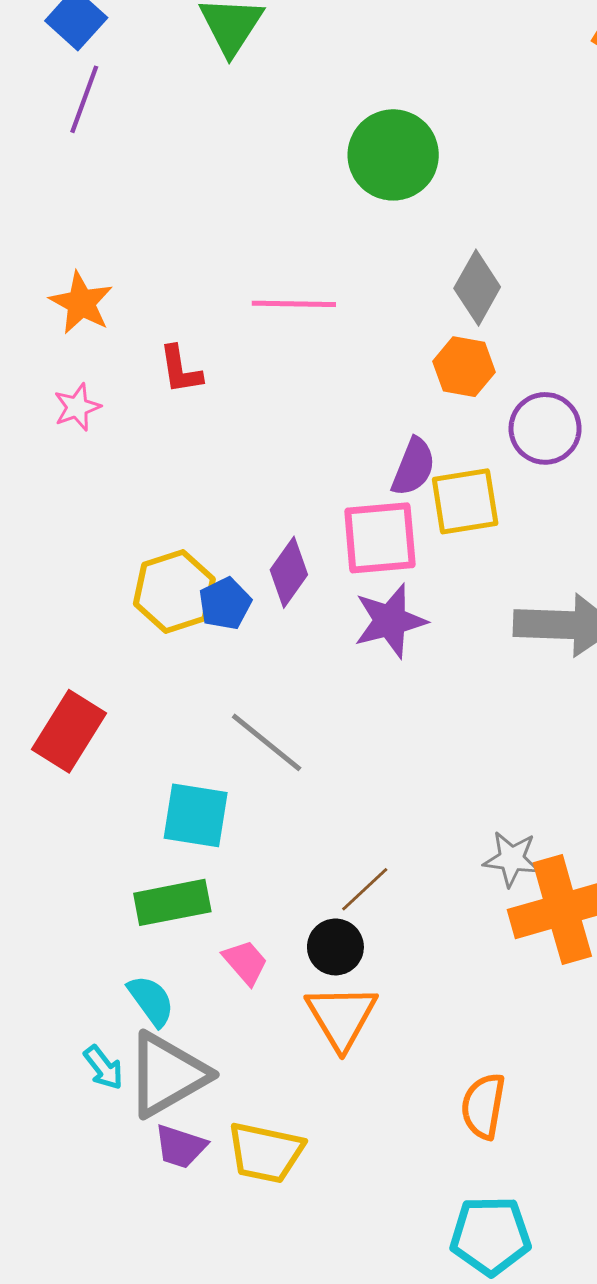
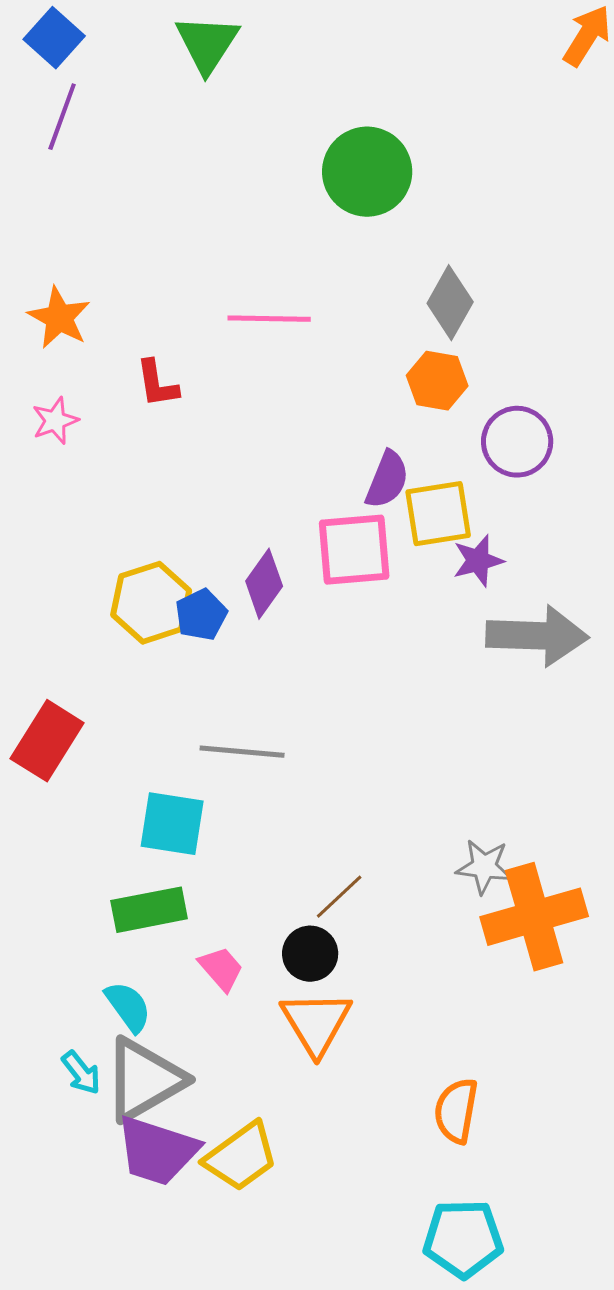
purple star: (390, 621) -> (478, 561), moved, size x0.7
gray line: (267, 742) -> (242, 752), turned -34
purple trapezoid: (180, 1146) -> (157, 1151), size x1.6
yellow trapezoid: (266, 1153) -> (241, 1157), turned -48

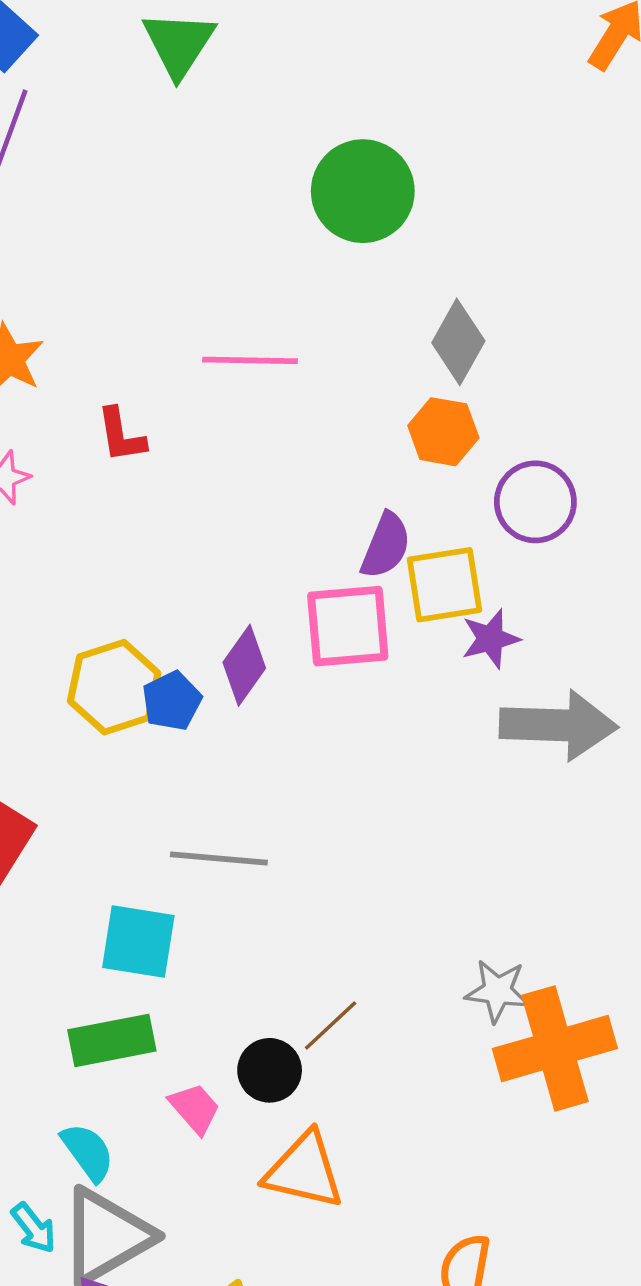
black circle: (310, 954) -> (270, 1070), moved
orange triangle: (316, 1023) -> (304, 1170), turned -46

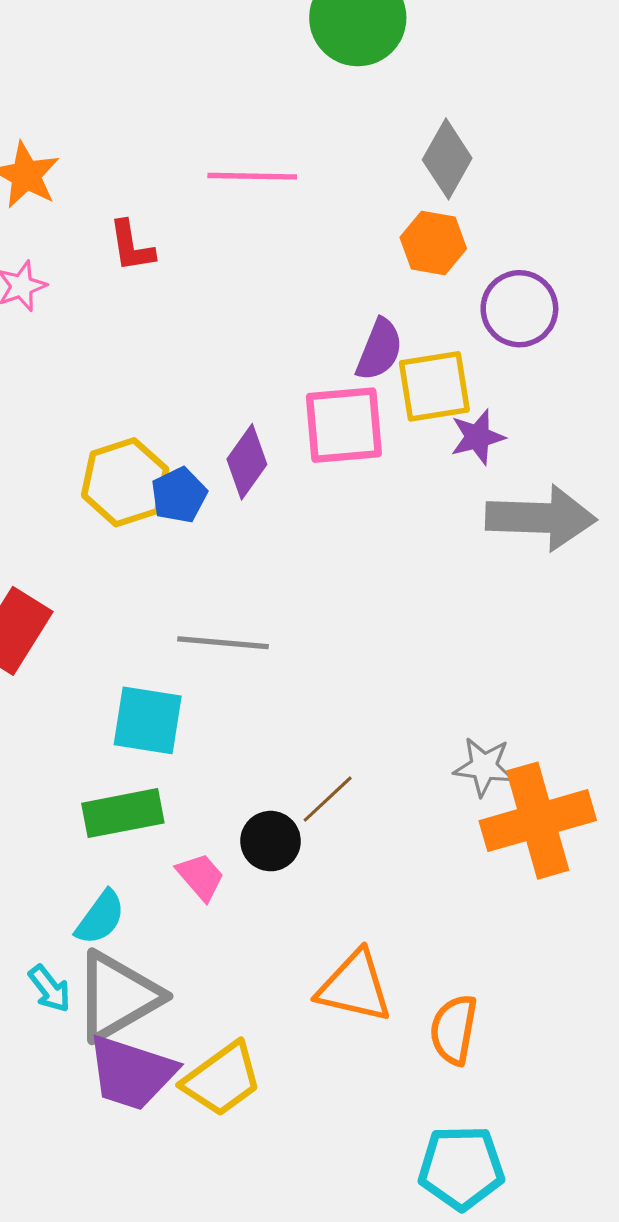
cyan semicircle: (88, 1152) -> (100, 918), turned 72
orange triangle: (304, 1170) -> (355, 987), moved

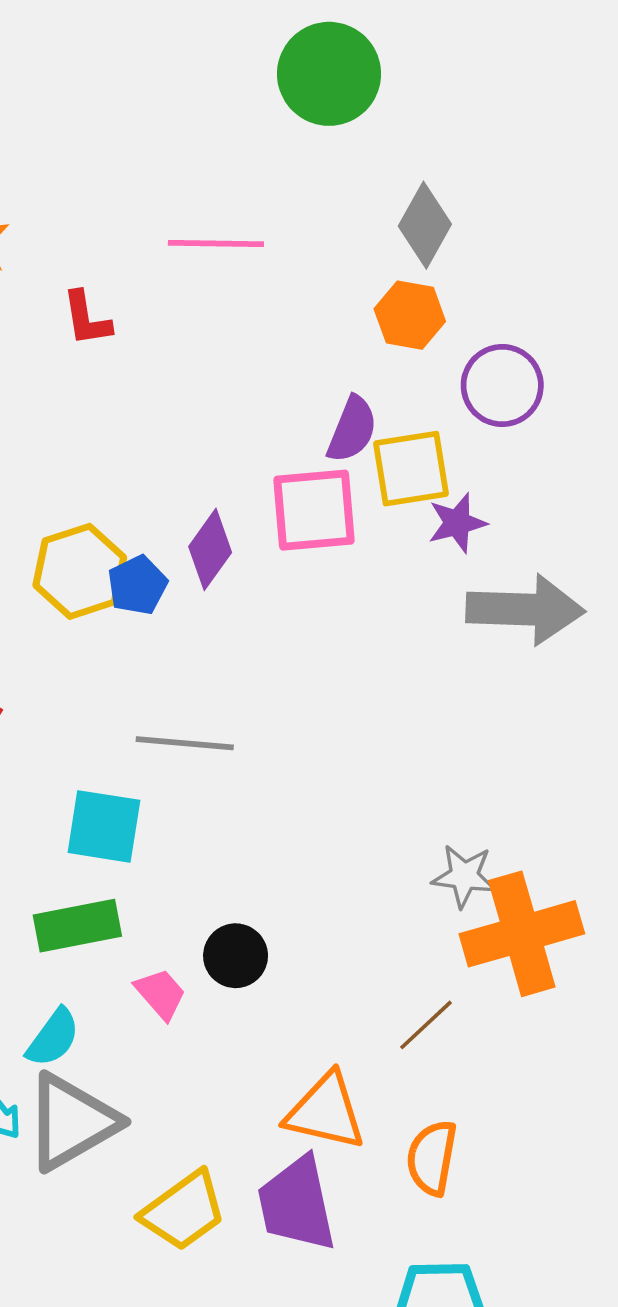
brown line: (328, 799) -> (426, 1025), moved
purple trapezoid: (132, 1073) -> (297, 1204), moved, turned 60

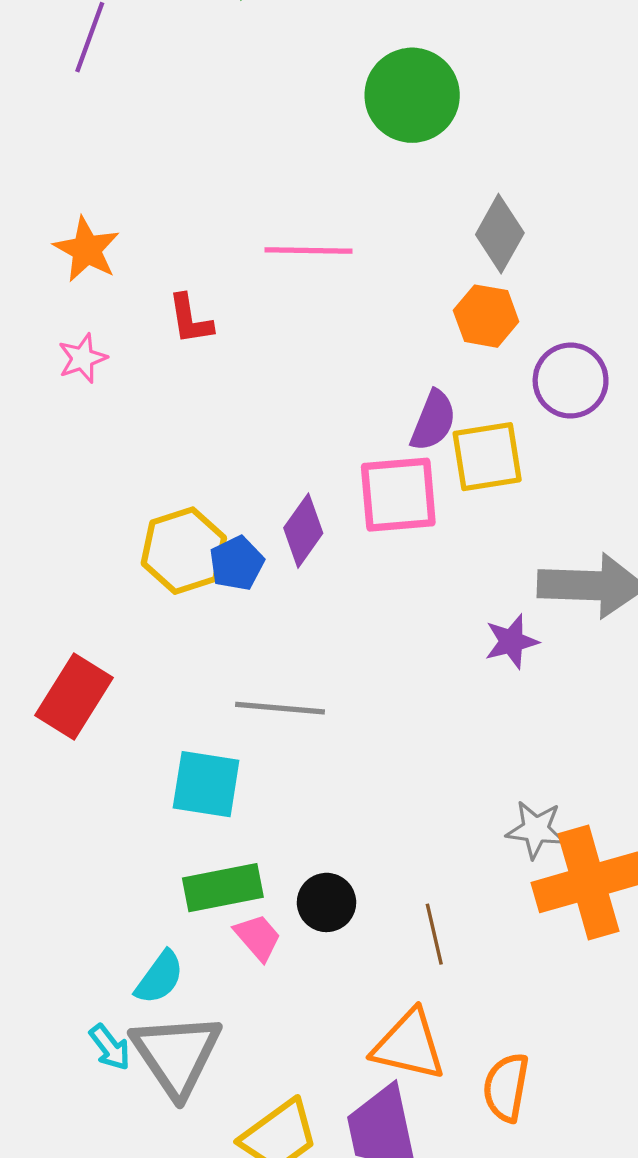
purple star: (457, 523) -> (511, 641), moved
green rectangle: (77, 926) -> (223, 888), moved
brown line: (426, 1025) -> (434, 934), moved, turned -60
gray triangle: (72, 1122) -> (176, 1055), turned -34

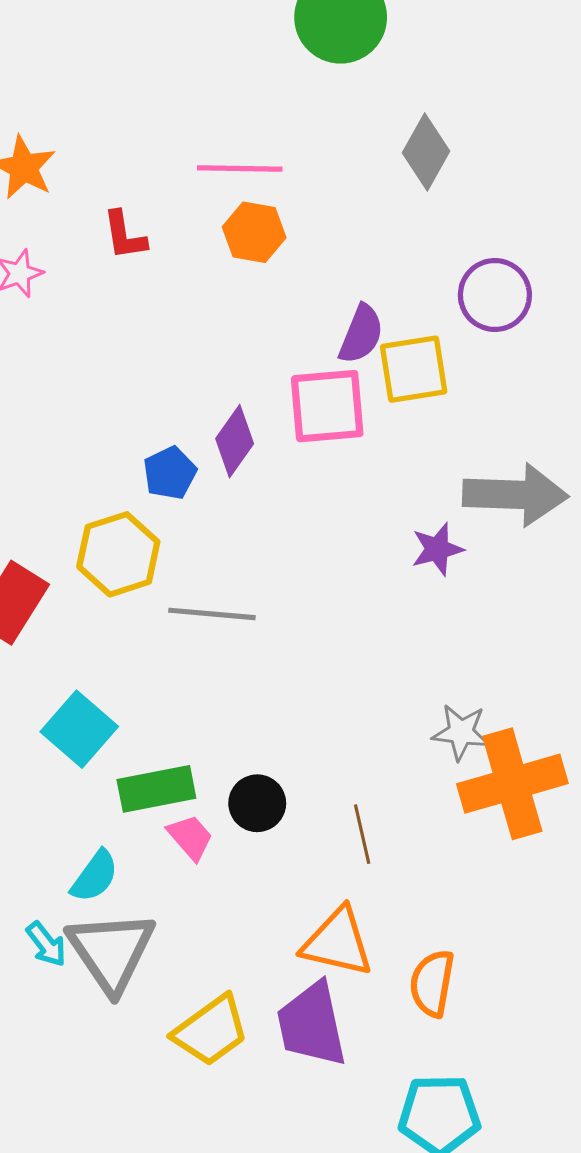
orange hexagon: (486, 316) -> (254, 232), moved
yellow hexagon: (184, 551) -> (118, 554), moved
cyan square: (206, 784) -> (79, 729), moved, turned 32

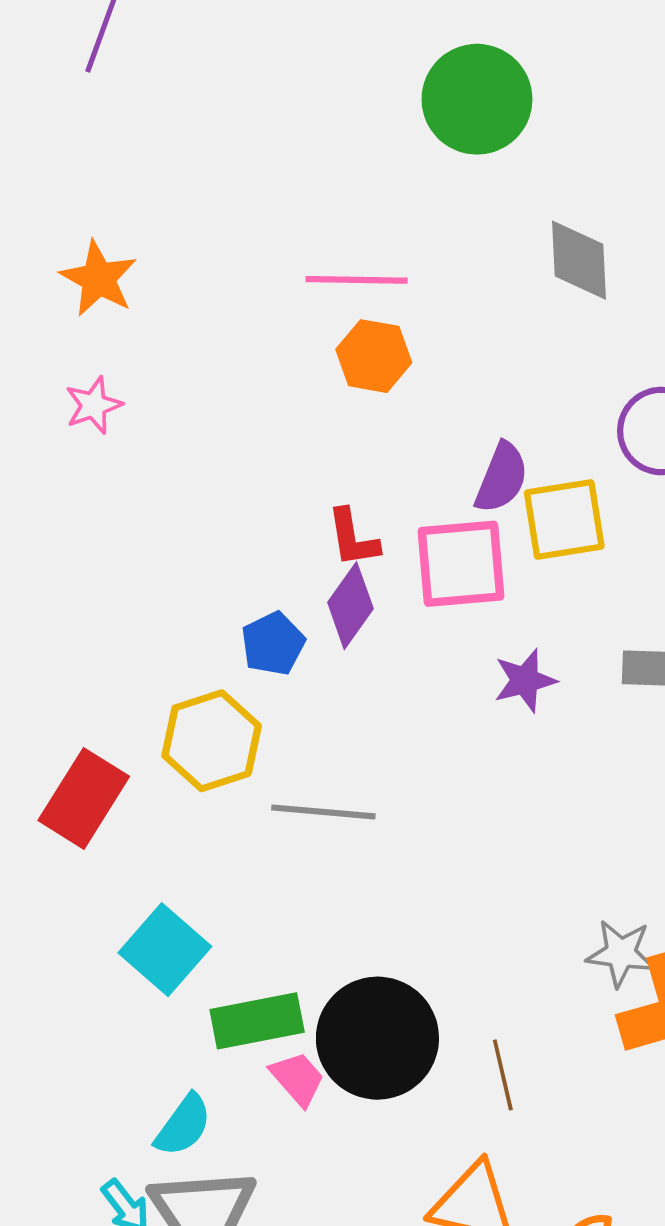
gray diamond: (426, 152) -> (579, 260), turned -32
red L-shape: (125, 235) -> (353, 538), moved
purple star: (437, 549) -> (525, 680), moved
black circle: (257, 803) -> (377, 1038), size x1.8

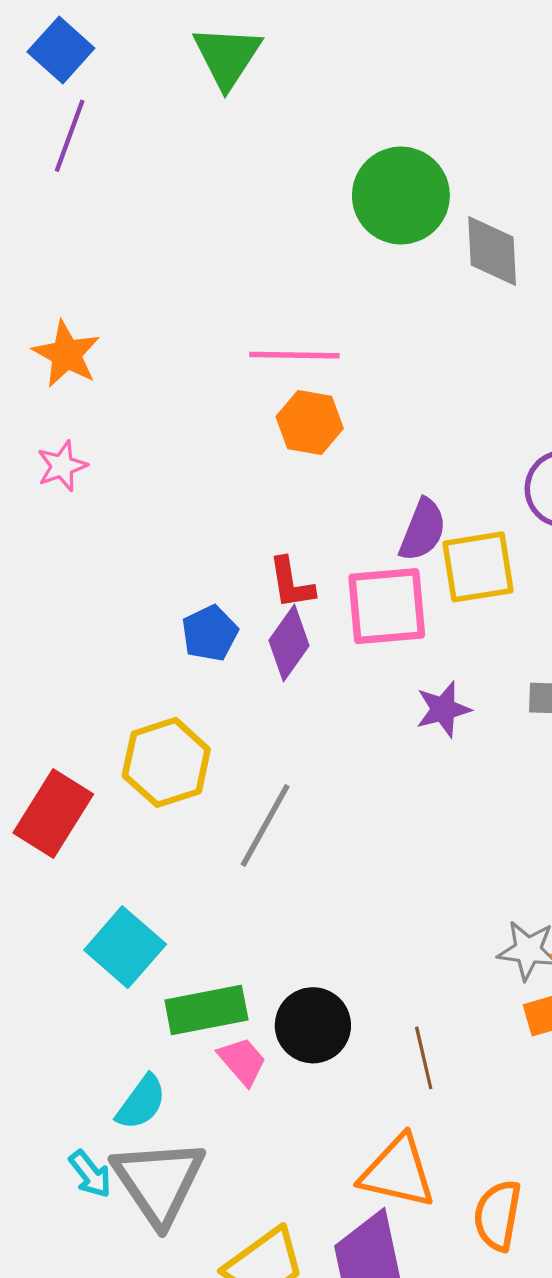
gray diamond: (579, 260) -> (492, 251), moved
blue pentagon: (273, 644) -> (210, 633), moved
gray line: (323, 812) -> (265, 825), turned -66
black circle: (377, 1038) -> (313, 1025), size x0.7

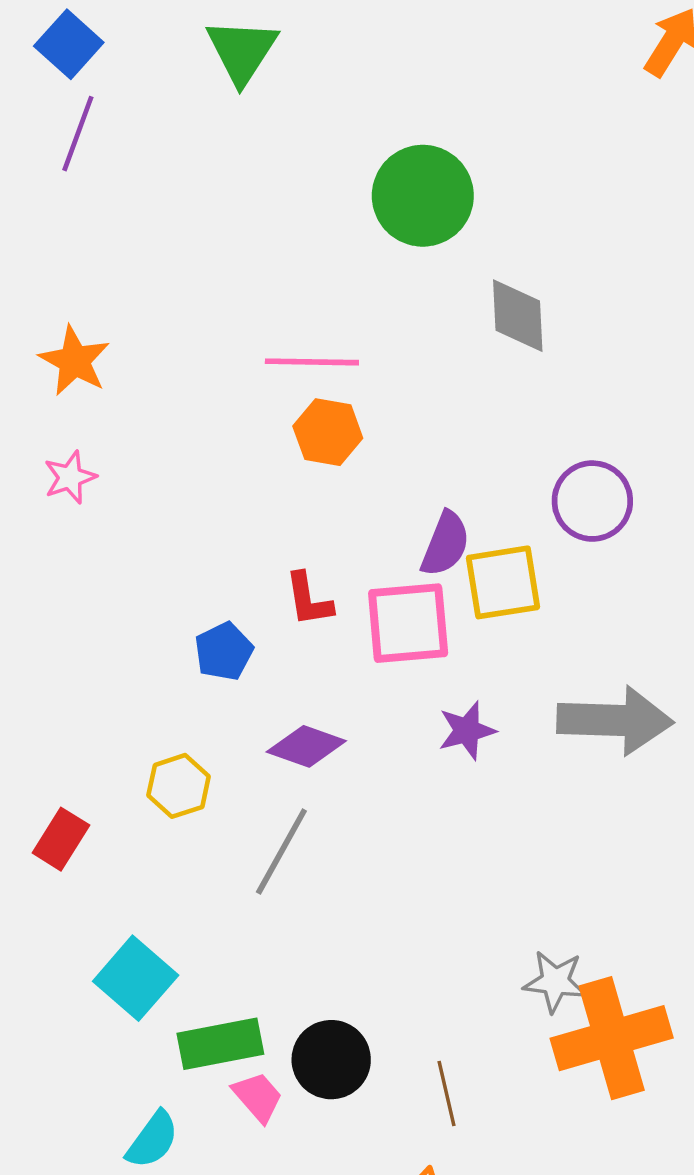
gray diamond: (492, 251) -> (518, 316), moved
purple diamond: (289, 643) -> (306, 746), moved, turned 74
yellow hexagon: (166, 762) -> (179, 786), size x0.7
red rectangle: (53, 813) -> (61, 839), size x0.7

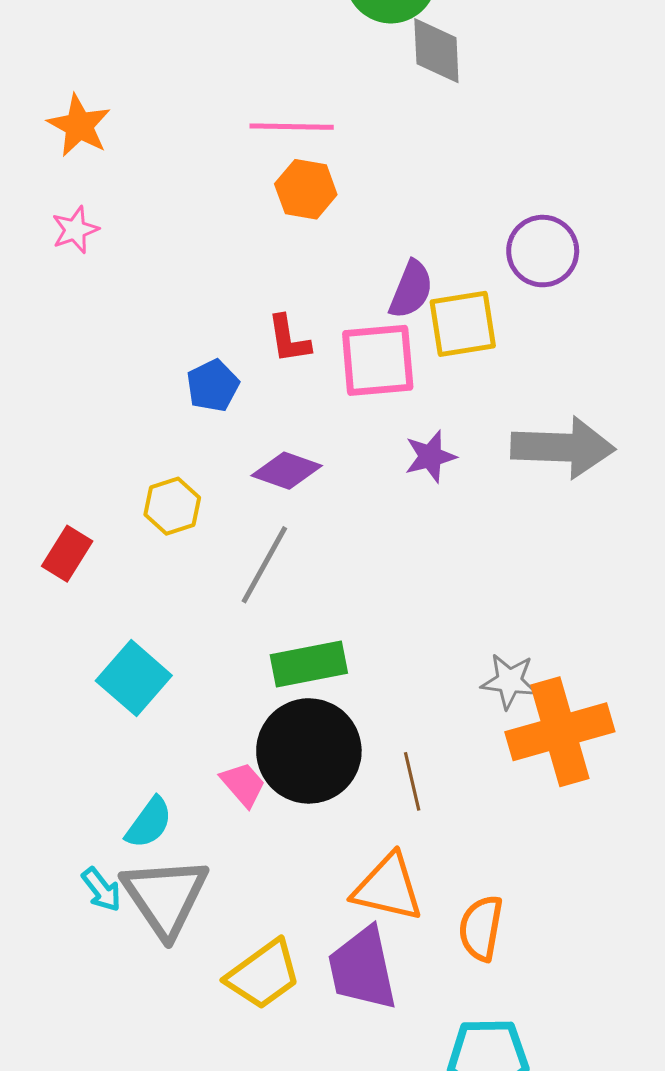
gray diamond: (518, 316) -> (436, 51), moved
green rectangle: (220, 1044) -> (309, 664), moved
black circle: (331, 1060) -> (309, 751), size x1.5

